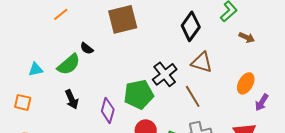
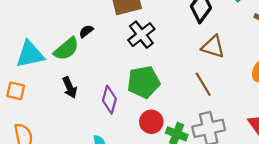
black semicircle: (87, 48) -> (86, 31), turned 104
cyan triangle: (36, 69) -> (30, 54), size x1.8
black cross: (165, 74) -> (141, 35), moved

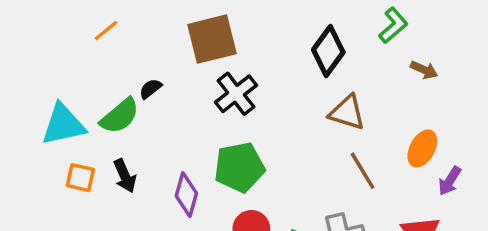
brown line: (203, 84) -> (362, 171), moved
orange square: (16, 91) -> (80, 178), moved

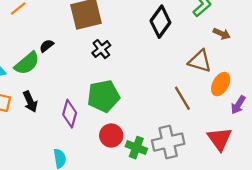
black cross: (236, 94) -> (101, 49), size x0.7
brown triangle: (347, 113) -> (200, 61), moved

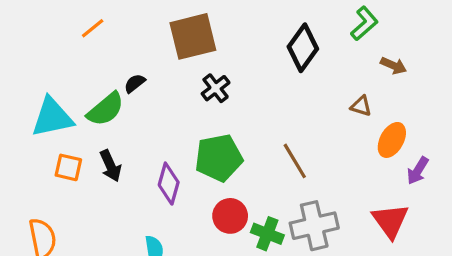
brown triangle: (200, 61) -> (361, 106), size x0.6
brown line: (182, 98) -> (295, 161), moved

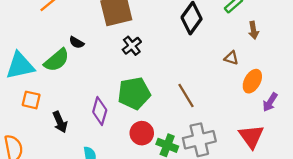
brown arrow: (393, 66) -> (253, 30), turned 56
black semicircle: (135, 83) -> (77, 42), turned -112
black arrow: (110, 166) -> (60, 122), moved

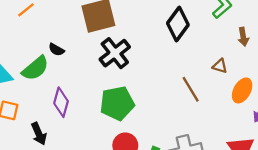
black cross: (132, 46) -> (115, 53), size x1.5
brown line: (186, 96) -> (191, 89), moved
purple diamond: (100, 111) -> (61, 102), moved

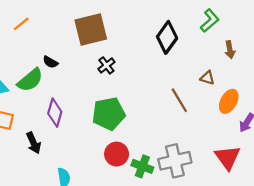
black cross: (115, 53) -> (106, 65), size x0.6

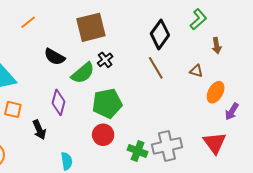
black semicircle: (50, 62) -> (54, 57), size x1.5
green semicircle: (30, 80) -> (83, 73), moved
brown line: (179, 100) -> (156, 68), moved
red circle: (117, 154) -> (103, 135), moved

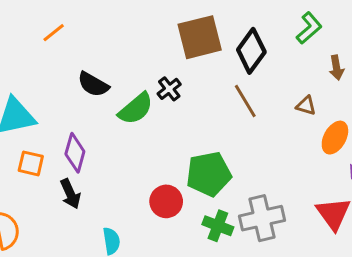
brown square: (91, 27) -> (200, 37), moved
purple diamond: (59, 102) -> (75, 153), moved
green pentagon: (107, 103) -> (209, 174), moved

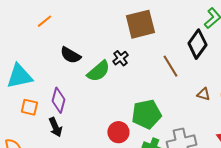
black diamond: (251, 51) -> (197, 44), moved
brown triangle: (306, 106) -> (203, 94), moved

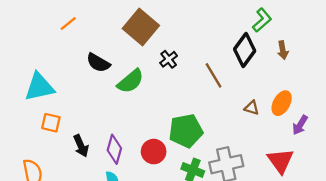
brown square: (140, 24) -> (141, 27), moved, turned -36
black cross: (120, 58) -> (169, 59), moved
purple diamond: (58, 100) -> (114, 149), moved

